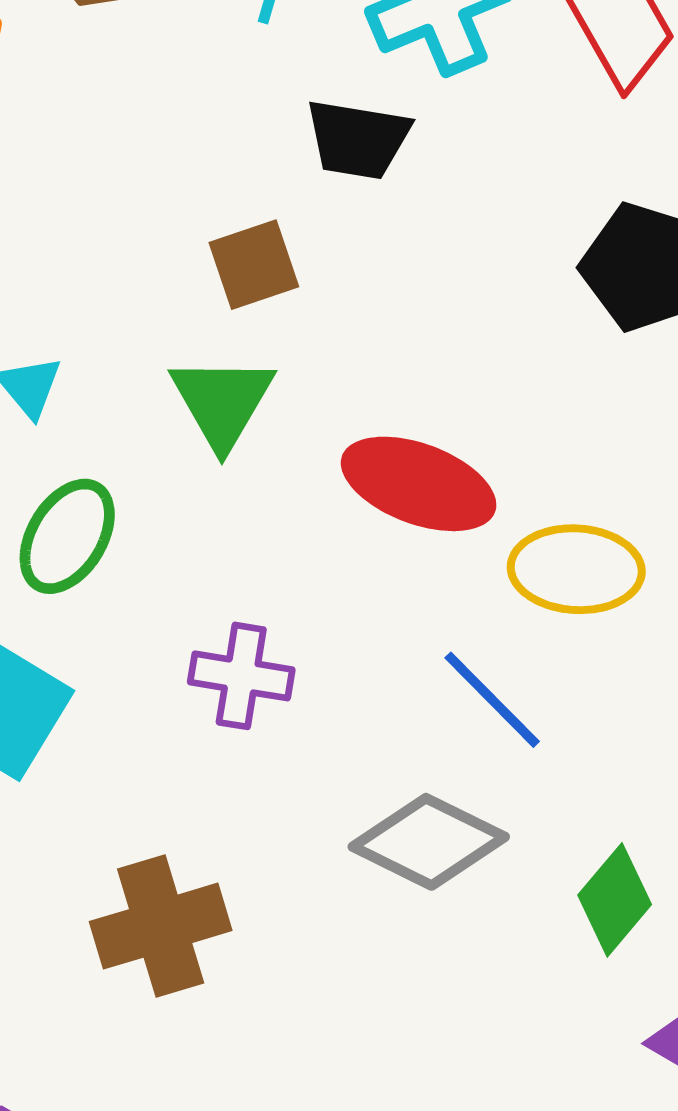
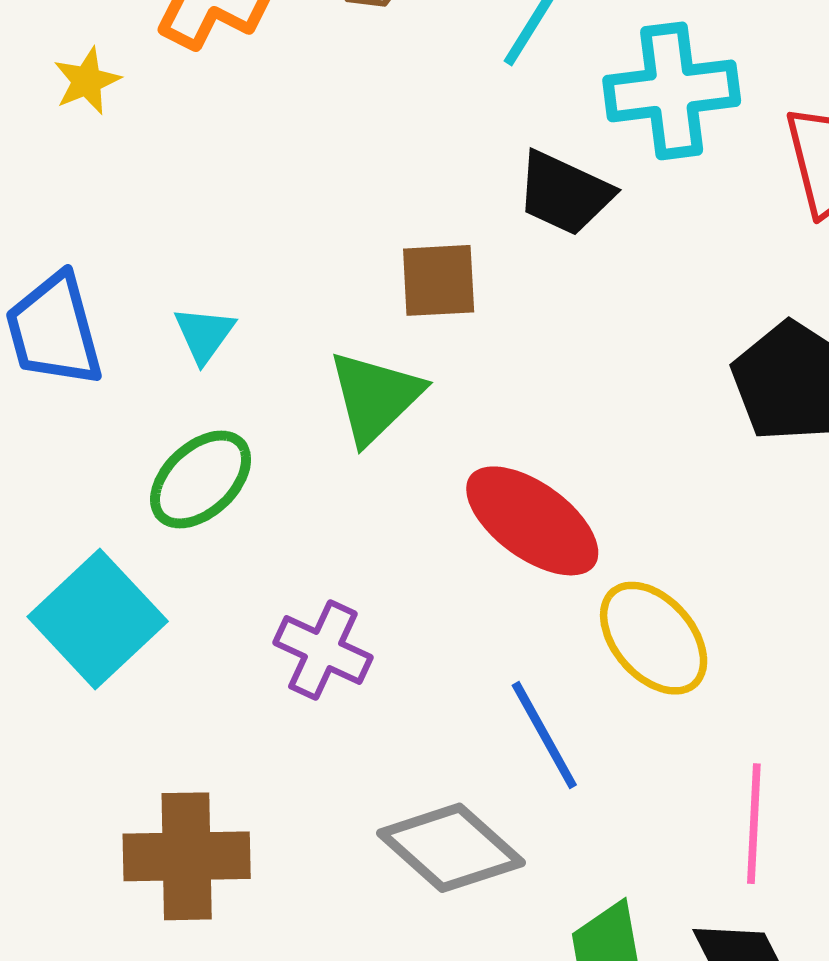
yellow ellipse: (576, 569) -> (654, 638), turned 30

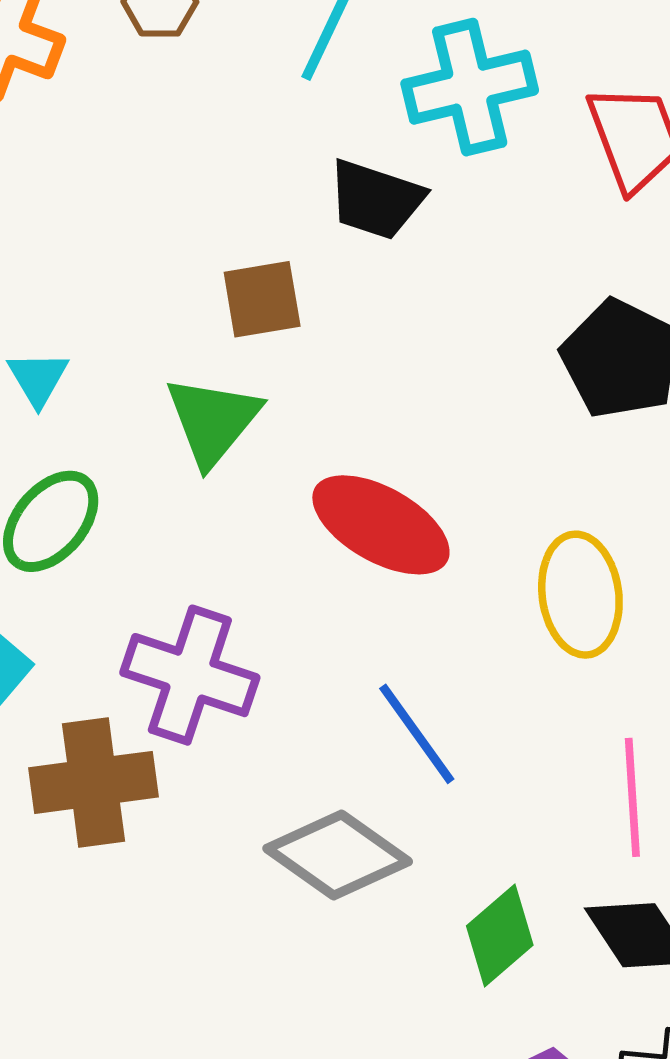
yellow ellipse: (654, 638) -> (580, 595), moved, turned 40
purple cross: (323, 650) -> (190, 675), size x1.4
brown cross: (187, 856) -> (94, 782), moved

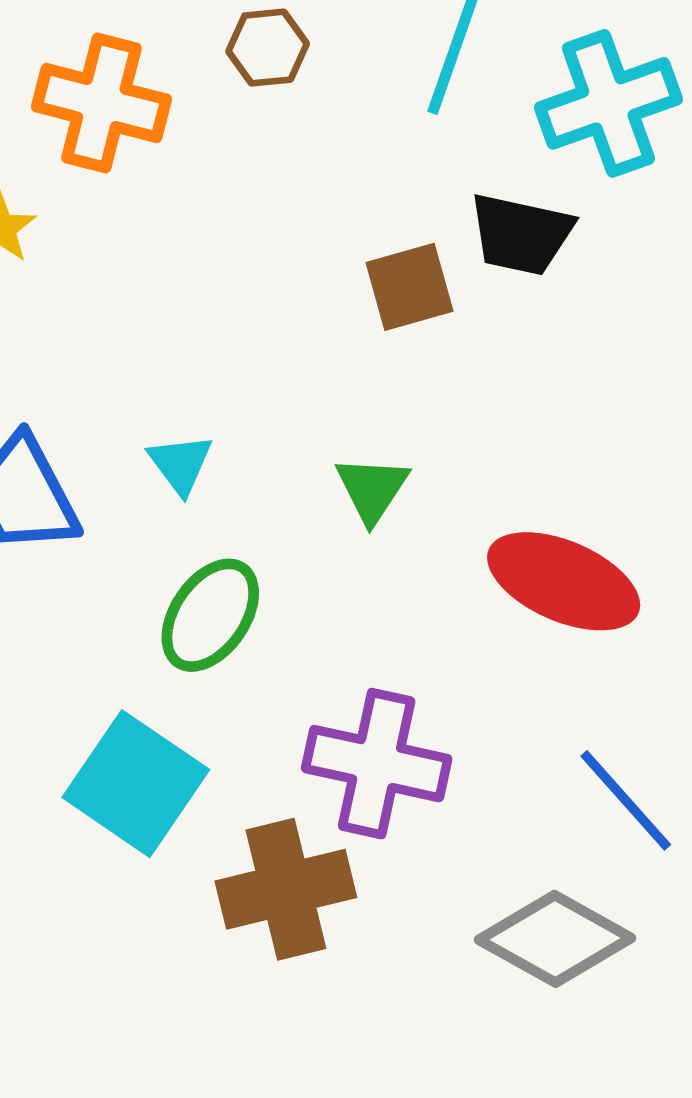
brown square: (262, 299) -> (410, 287), moved
green triangle: (213, 421) -> (372, 489), size x0.7

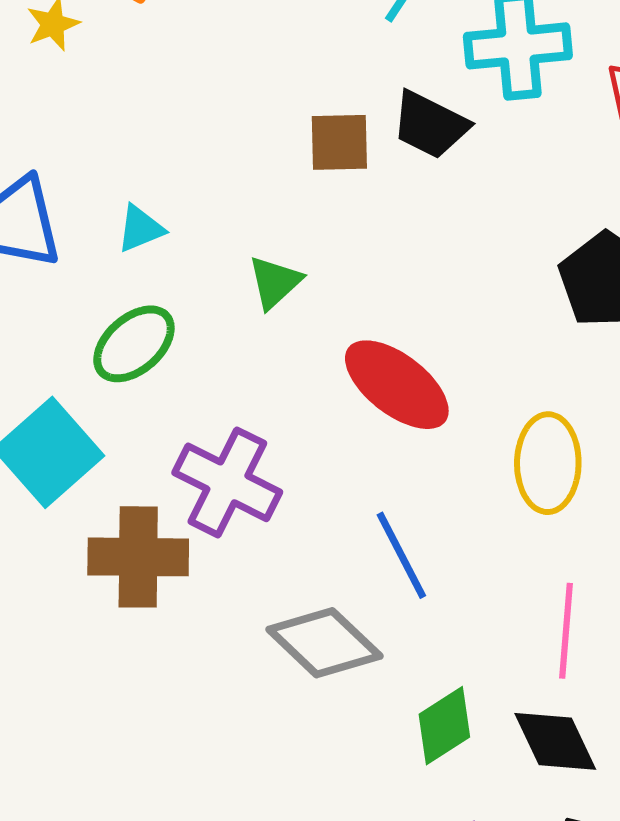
cyan triangle: (180, 464) -> (140, 229), turned 30

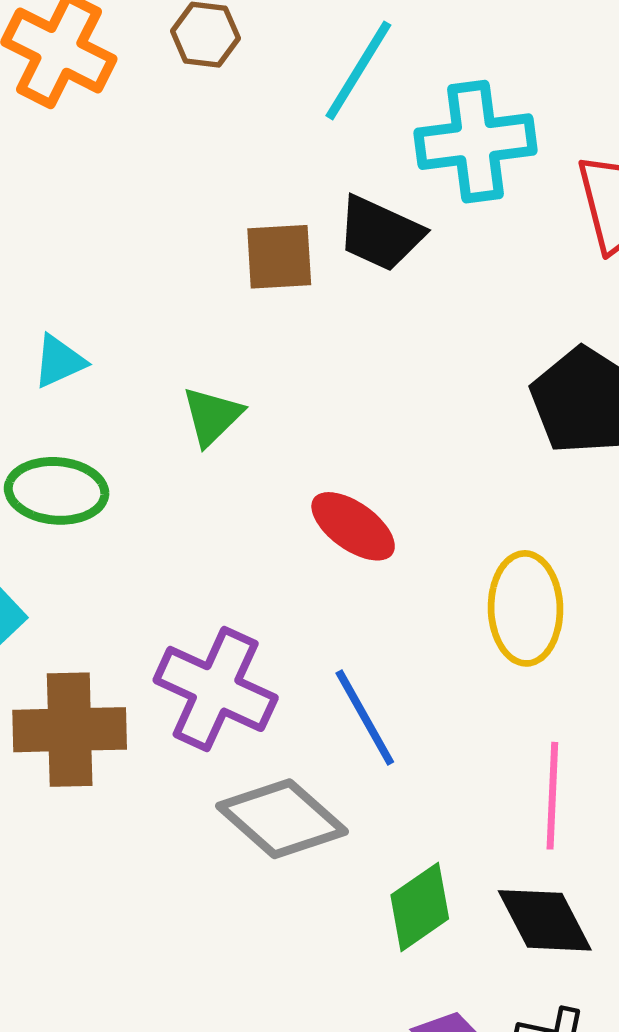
green ellipse: (134, 344) -> (57, 491), turned 48
red ellipse: (397, 385) -> (353, 526), size x0.7
purple cross: (227, 482) -> (216, 689), moved

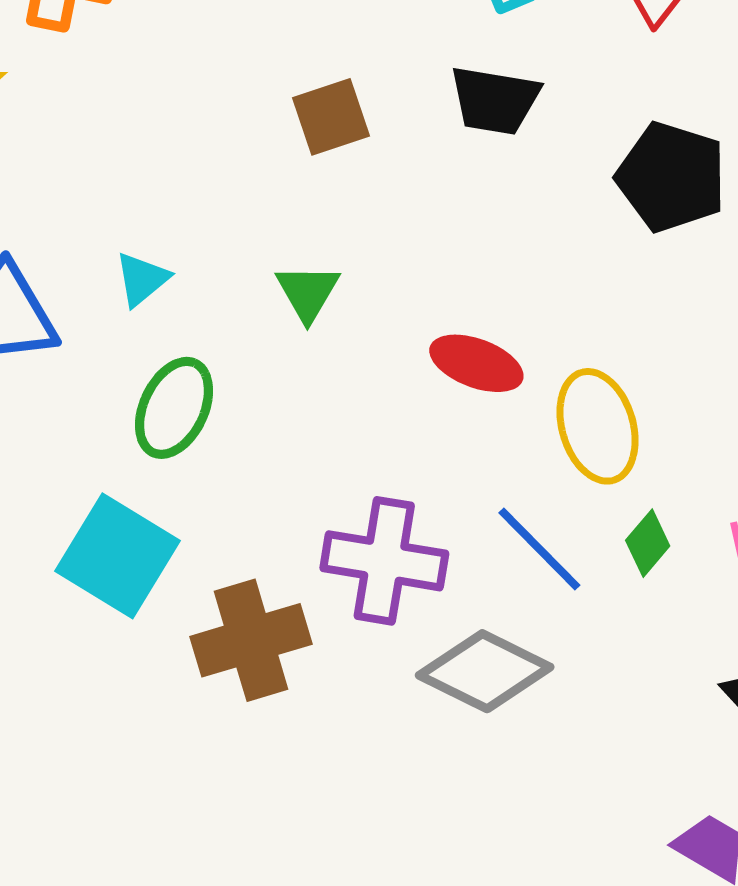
black trapezoid: (380, 233) -> (495, 100), moved
green ellipse: (57, 491) -> (174, 408), turned -54
yellow ellipse: (525, 608) -> (598, 426), moved
green diamond: (420, 907) -> (648, 543), moved, size x0.7

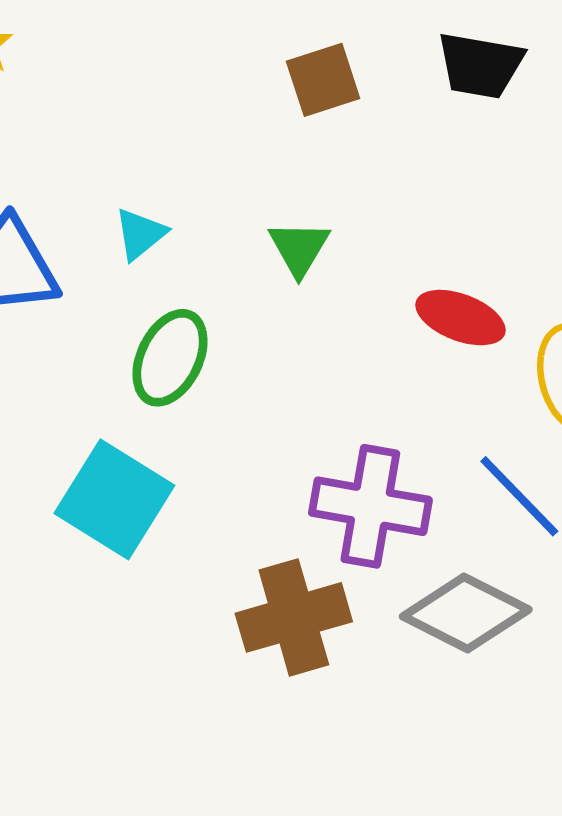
brown cross: (251, 640) -> (294, 617), moved

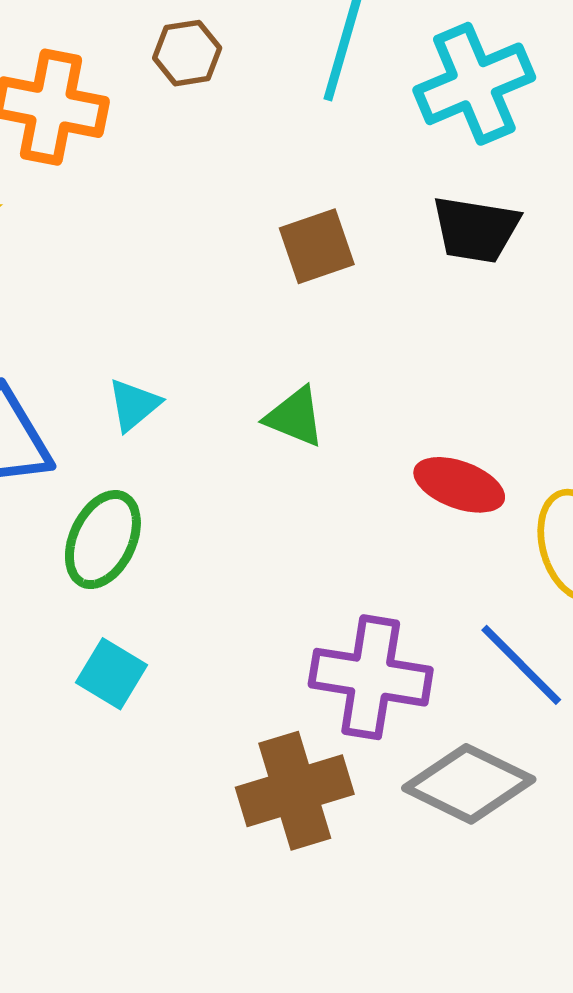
green triangle: (299, 248) -> (295, 417), turned -38
green ellipse: (170, 358) -> (103, 540), moved
cyan square: (114, 499) -> (112, 674), size x0.6

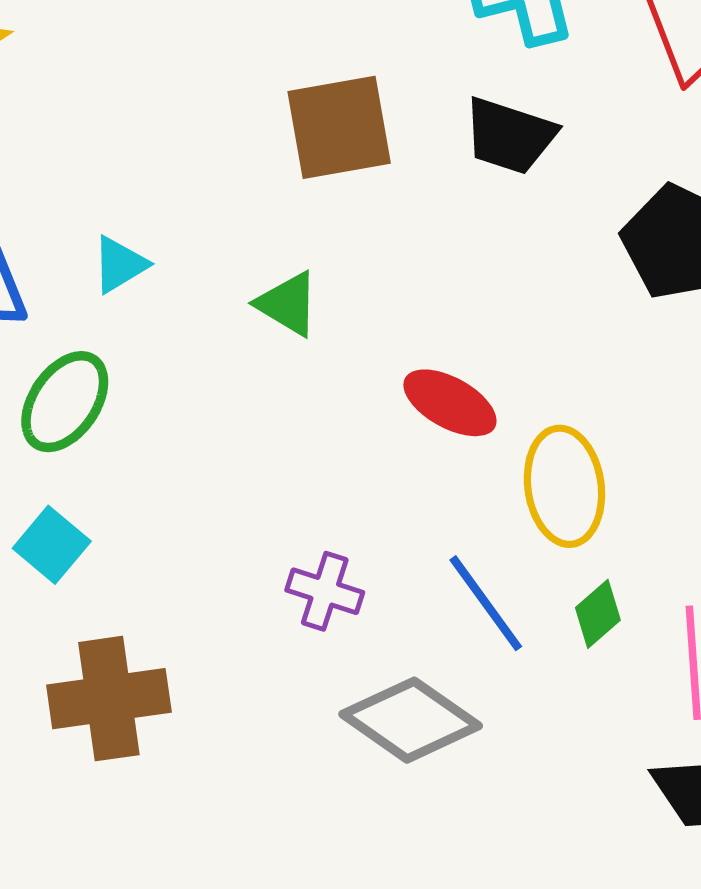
brown square: (317, 246) -> (339, 127), size x1.4
purple cross: (371, 677) -> (325, 591), size x0.6
brown cross: (295, 791) -> (109, 699), moved

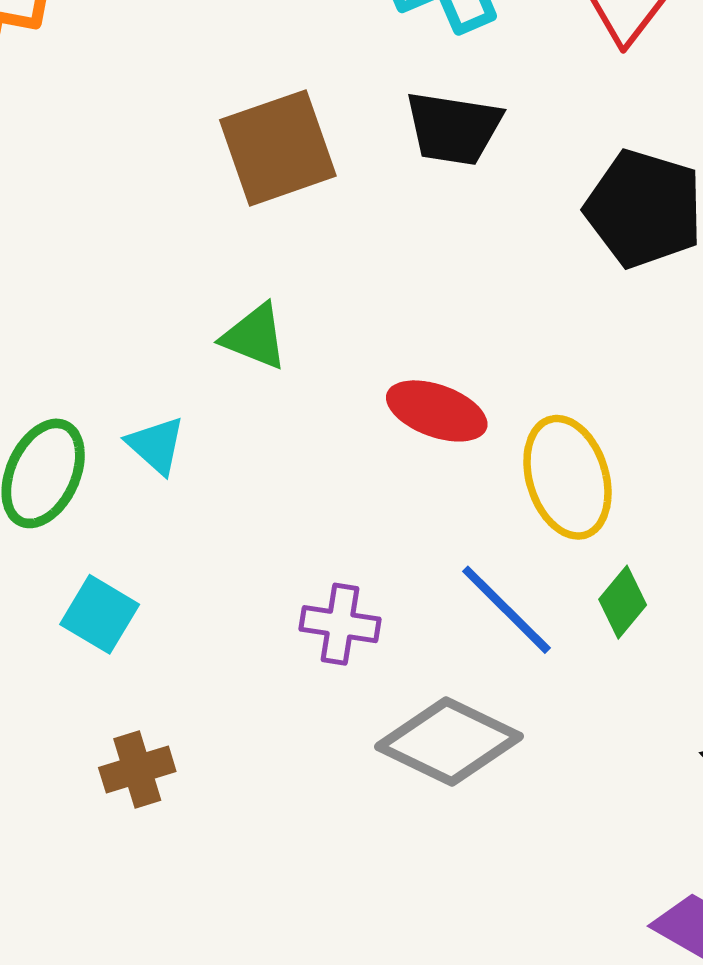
cyan triangle: (120, 264) -> (156, 445), moved, turned -38
cyan square: (52, 545) -> (100, 614), moved
brown cross: (109, 699) -> (137, 769), size x0.6

